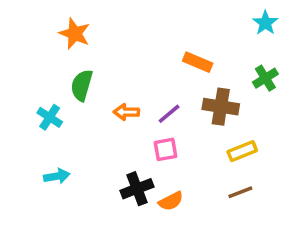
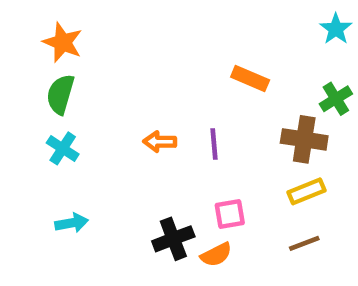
orange star: (75, 34) -> (63, 42), moved
green semicircle: (82, 85) -> (60, 94), moved
brown cross: (221, 107) -> (304, 139), moved
purple line: (169, 114) -> (214, 144), turned -55
pink square: (166, 149) -> (230, 214), moved

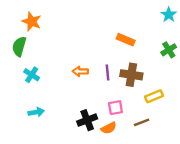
green semicircle: (60, 94) -> (19, 46), moved
brown cross: (304, 139) -> (131, 75), moved
brown line: (304, 243) -> (142, 122), moved

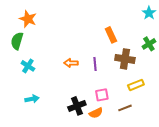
orange rectangle: (126, 40) -> (111, 35), turned 42
brown cross: (131, 75) -> (125, 59), moved

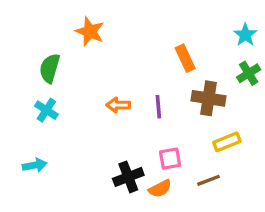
cyan star: (149, 13) -> (245, 35), moved
orange star: (28, 19) -> (90, 31), moved
green semicircle: (17, 41) -> (50, 68), moved
cyan arrow: (32, 99) -> (35, 165), moved

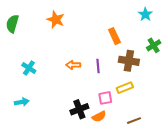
cyan star: (245, 35) -> (145, 14), moved
green semicircle: (50, 68) -> (12, 24), moved
yellow rectangle: (227, 142) -> (125, 88), moved
brown line: (209, 180) -> (134, 121), moved

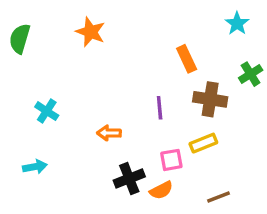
orange arrow: (73, 65) -> (109, 133), moved

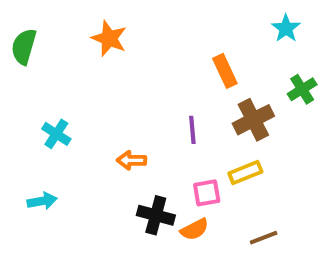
brown cross: (210, 99) -> (253, 120), turned -36
black cross: (129, 179) -> (156, 215), turned 36

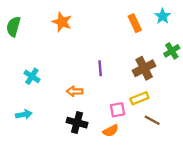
orange rectangle: (225, 71) -> (135, 23), moved
purple line: (192, 130) -> (100, 68), moved
black cross: (156, 215) -> (77, 123), moved
brown line: (264, 238) -> (152, 120), moved, turned 49

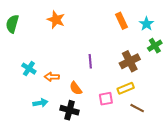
cyan star: (163, 16) -> (146, 24), moved
orange arrow: (75, 91) -> (52, 77), moved
cyan arrow: (24, 114) -> (40, 103), moved
orange semicircle: (111, 131) -> (76, 88), moved, turned 80

